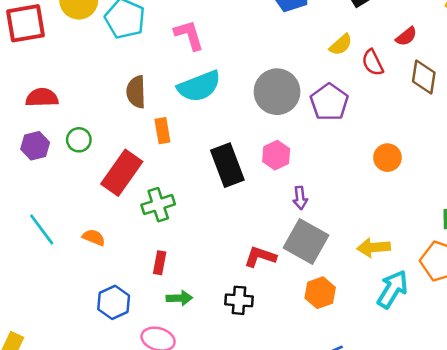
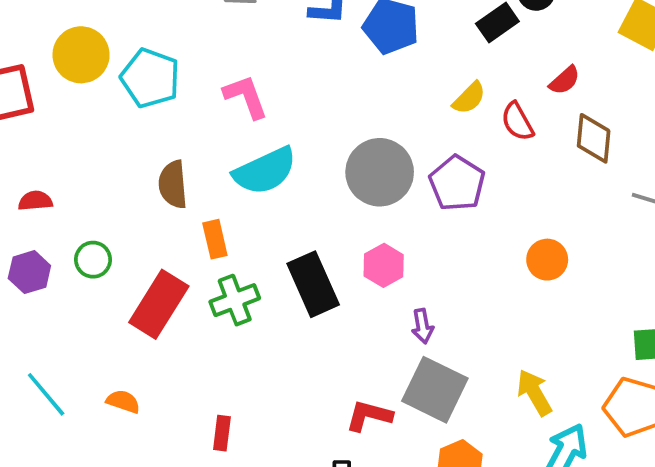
red semicircle: (42, 98) -> (35, 201), size x0.7
green cross: (158, 205) -> (235, 300), moved
yellow arrow: (374, 247) -> (534, 393), turned 68

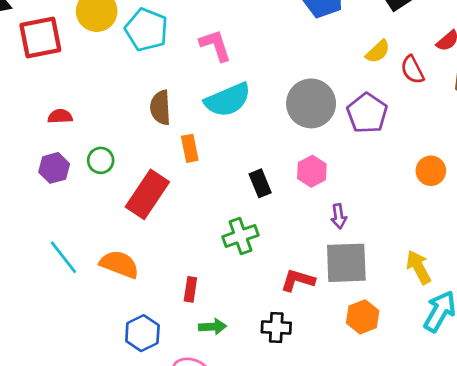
black rectangle: (313, 284) -> (260, 183), size x0.6
green cross: (235, 300) -> (240, 236), moved
gray square: (435, 390) -> (346, 263), turned -30
orange semicircle: (123, 401) -> (119, 264), size x1.6

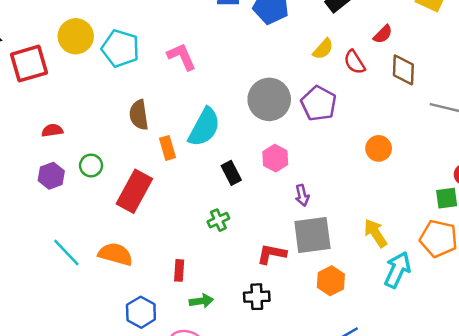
cyan semicircle: (228, 100) -> (204, 127), moved, turned -33
green cross: (240, 236) -> (218, 220), size x0.7

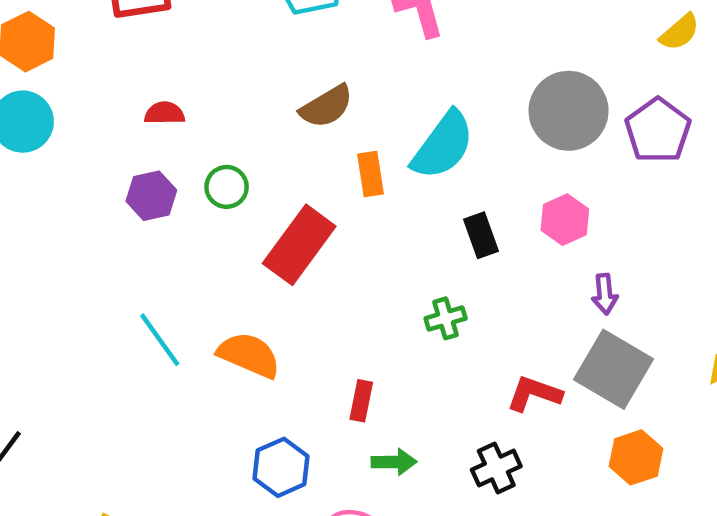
brown semicircle: (139, 115) -> (326, 106), turned -120
gray square: (312, 235) -> (613, 369), turned 30
black cross: (257, 297) -> (496, 468), turned -30

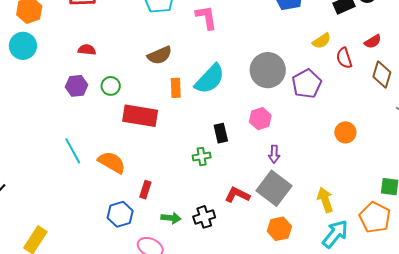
black rectangle: (481, 235) -> (221, 133), moved
red rectangle: (299, 245) -> (140, 116), turned 56
red rectangle: (361, 401) -> (145, 190), moved
black cross: (496, 468) -> (204, 217), moved

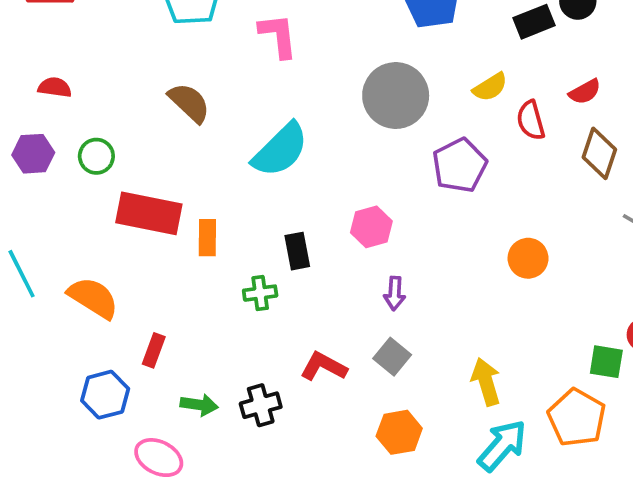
brown semicircle: (160, 55) -> (189, 103), turned -115
gray circle: (268, 70) -> (396, 96), moved
orange rectangle: (176, 88) -> (207, 238), moved
gray square: (274, 188) -> (392, 357), size x0.6

